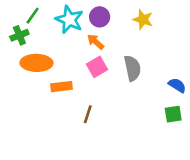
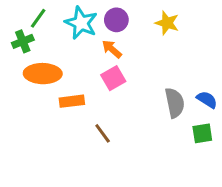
gray semicircle: (132, 68) -> (175, 103), moved
brown line: (88, 114) -> (103, 133), turned -54

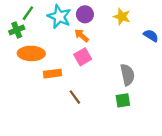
blue semicircle: (207, 100) -> (151, 36), moved
green square: (202, 133) -> (123, 100), moved

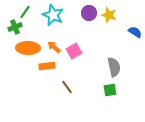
purple circle: (85, 14) -> (89, 13), moved
orange arrow: (82, 36) -> (54, 47), moved

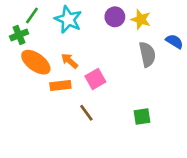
orange ellipse: (28, 48) -> (36, 62), turned 35
pink square: (74, 51) -> (95, 79), moved
gray semicircle: (114, 67) -> (147, 54), moved

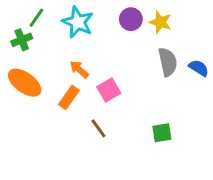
blue semicircle: (174, 41) -> (199, 68), moved
orange ellipse: (36, 62) -> (25, 83), moved
orange rectangle: (60, 85) -> (69, 97), turned -48

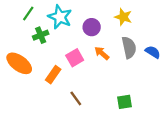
purple circle: (131, 19) -> (92, 27), moved
green cross: (22, 40) -> (41, 35), moved
orange arrow: (79, 69) -> (102, 53), moved
pink square: (109, 90) -> (75, 58), moved

